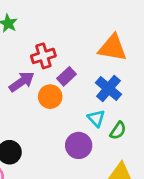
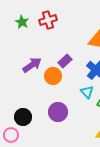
red cross: (43, 56) -> (48, 20), moved
purple circle: (79, 145) -> (58, 112), moved

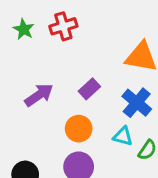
orange circle: (53, 76) -> (79, 129), moved
cyan triangle: (87, 92) -> (123, 136), turned -32

